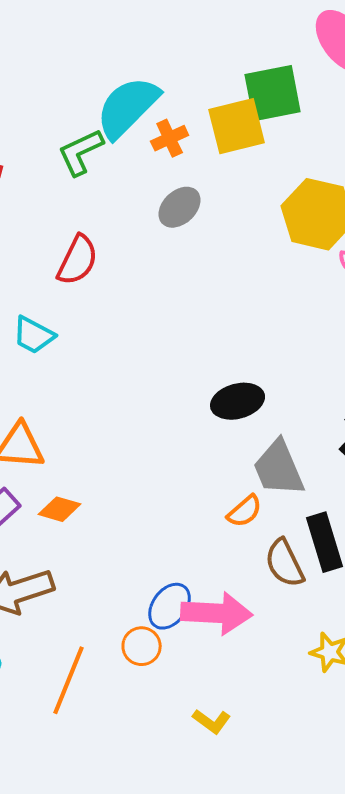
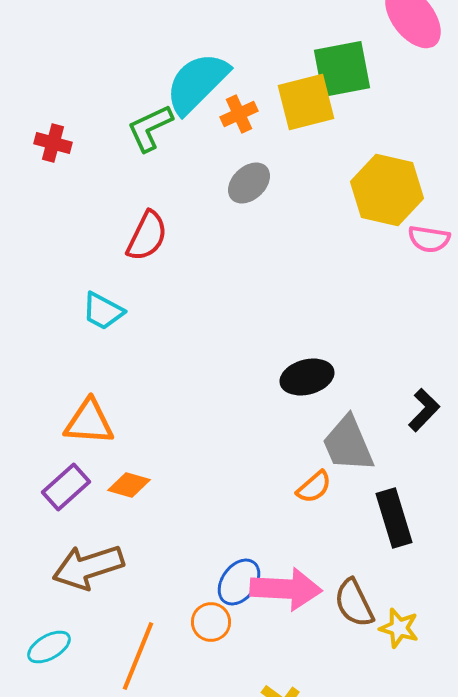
brown semicircle: (285, 563) -> (354, 603), moved

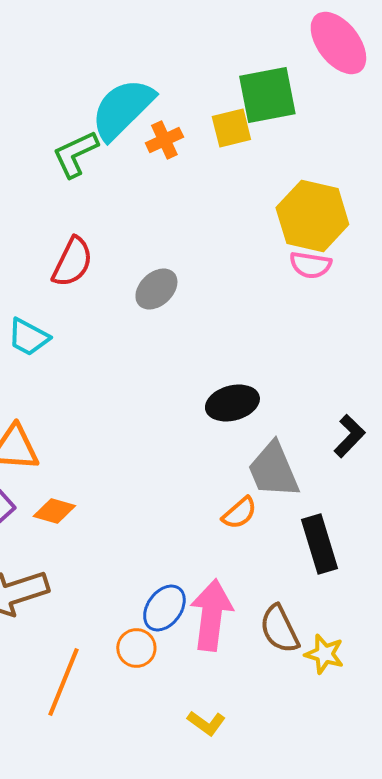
yellow square: (306, 102) -> (231, 128), size x0.7
gray ellipse: (249, 183) -> (156, 289), moved
pink semicircle: (429, 239) -> (310, 265), moved
pink arrow: (286, 589) -> (211, 615), turned -86

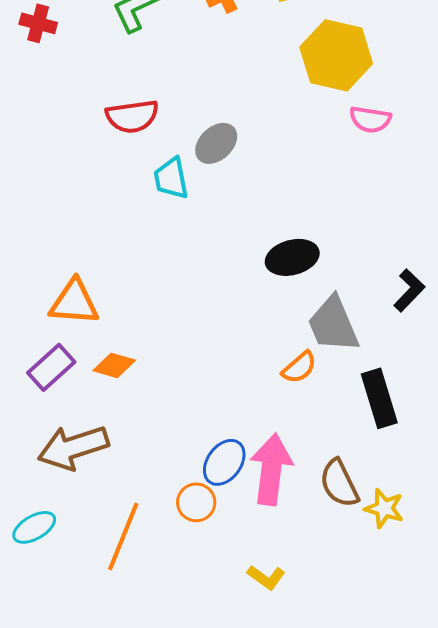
yellow hexagon: (312, 216) -> (336, 55), moved
red semicircle: (72, 262) -> (132, 116), turned 56
cyan trapezoid: (28, 337) -> (171, 178), moved, turned 51

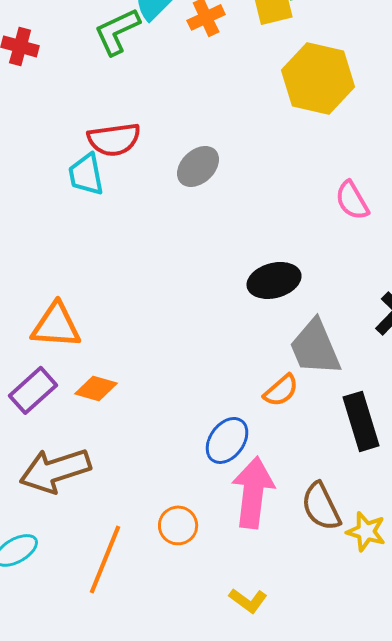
pink semicircle: (370, 119) -> (352, 200), moved, turned 51
cyan trapezoid: (171, 178) -> (86, 174), moved
blue ellipse: (224, 462) -> (227, 440), moved

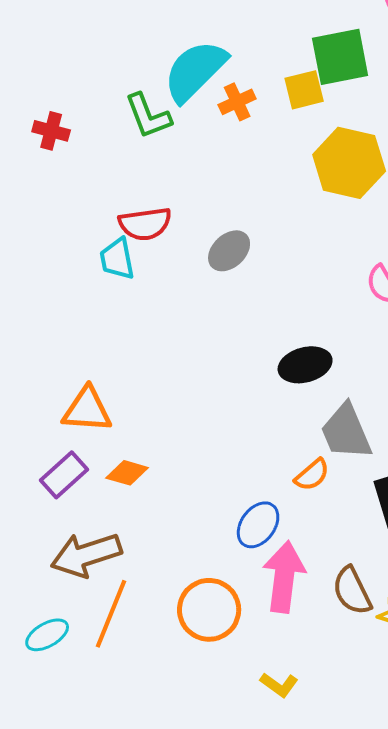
green L-shape: (117, 31) -> (148, 116), turned -86
orange circle: (178, 525) -> (209, 610), size x1.6
orange line: (105, 559) -> (111, 614), moved

